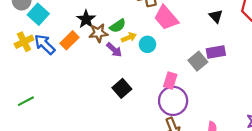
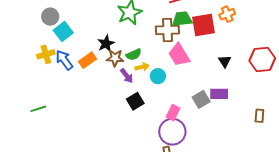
black square: (122, 88) -> (135, 101), moved

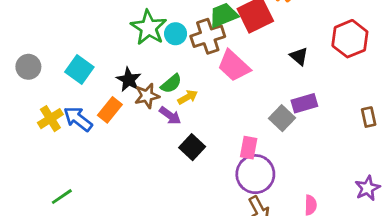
gray circle: (50, 17) -> (28, 67), moved
cyan square: (63, 32) -> (79, 69), moved
cyan circle: (158, 76) -> (176, 34), moved

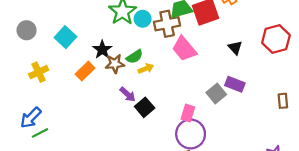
purple rectangle: (304, 103) -> (235, 84), turned 30
purple arrow: (170, 116) -> (128, 94), moved
blue arrow: (78, 119) -> (31, 118), moved, turned -90

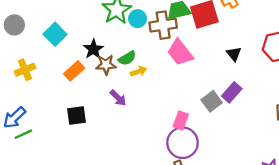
purple rectangle: (235, 84) -> (232, 92), turned -72
black square: (145, 107) -> (77, 116), moved, turned 30

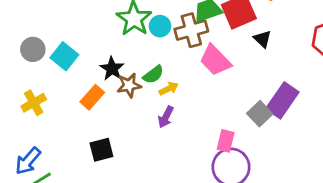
gray circle: (14, 25) -> (33, 49), moved
black triangle: (234, 54) -> (262, 39), moved
purple rectangle: (232, 92) -> (282, 100), size x1.4
purple arrow: (118, 98) -> (166, 117), moved, turned 78

